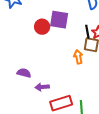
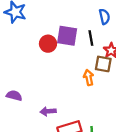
black line: (87, 32) -> (91, 38), moved
purple semicircle: (24, 73) -> (14, 96), moved

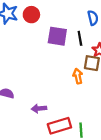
red circle: (48, 44) -> (31, 15), moved

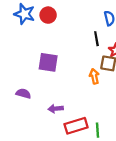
purple square: (57, 36) -> (48, 62), moved

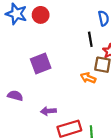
purple square: (48, 62) -> (41, 64), turned -30
orange arrow: (94, 76) -> (88, 78), turned -56

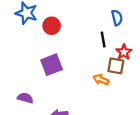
red circle: (41, 15) -> (52, 26), moved

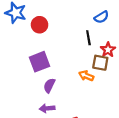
blue semicircle: (117, 18) -> (101, 17), turned 72
purple semicircle: (25, 98) -> (49, 86), moved, turned -80

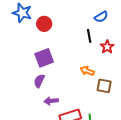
brown square: (100, 63) -> (104, 86), moved
purple semicircle: (49, 86) -> (39, 81), moved

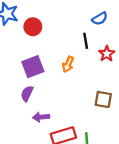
orange arrow: (87, 71) -> (68, 64), moved, turned -88

